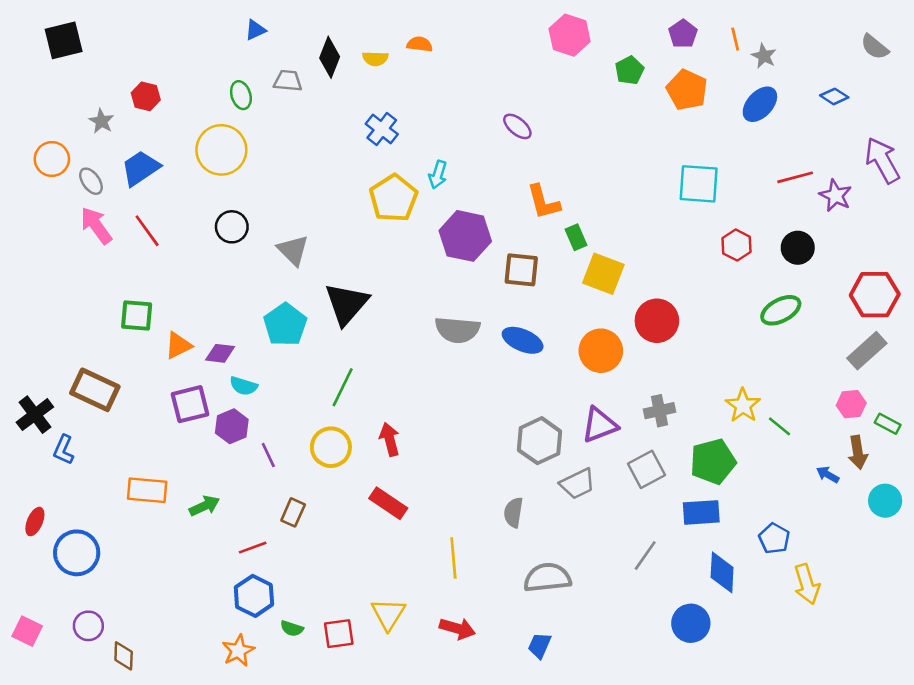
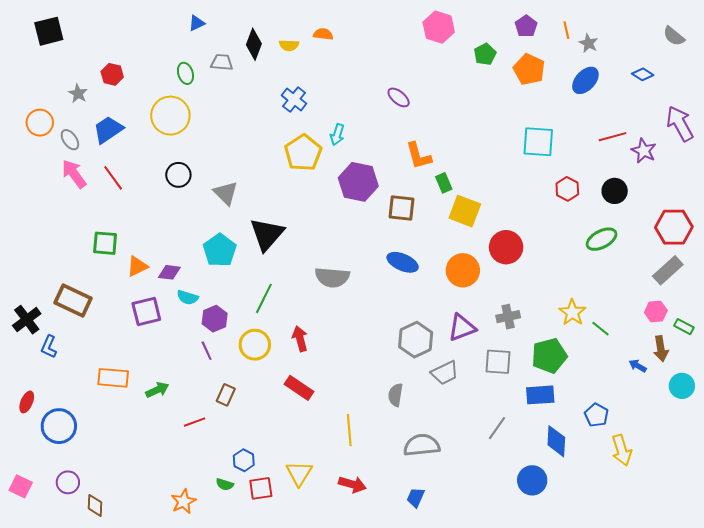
gray semicircle: (457, 330) -> (332, 277), moved
purple hexagon: (232, 426) -> (215, 319), moved
gray square: (646, 469) -> (498, 362), turned 32
blue hexagon: (254, 596) -> (244, 460), moved, size x0.7

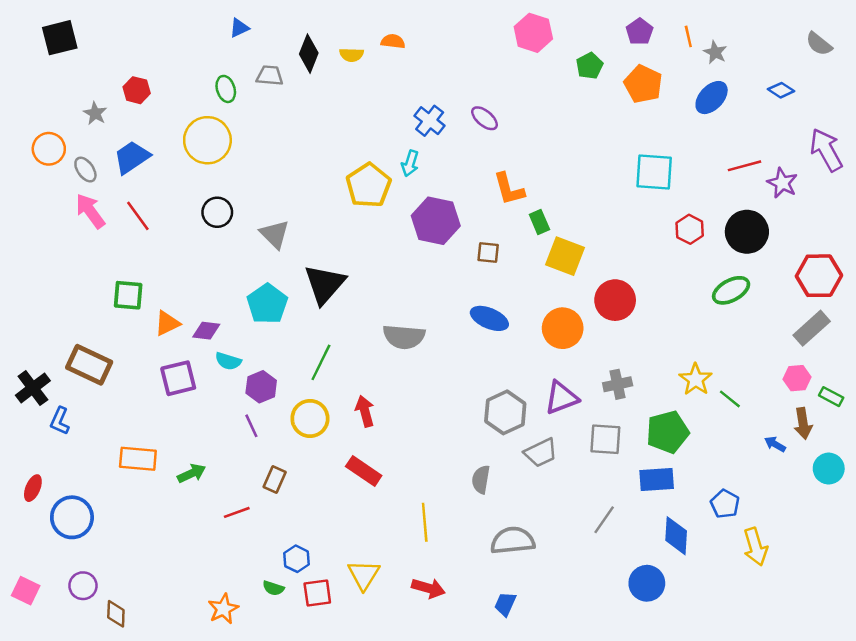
blue cross: (294, 99) -> (430, 121), moved
black circle: (615, 191) -> (747, 232), size x1.4
brown square: (402, 208) -> (488, 253), size x0.7

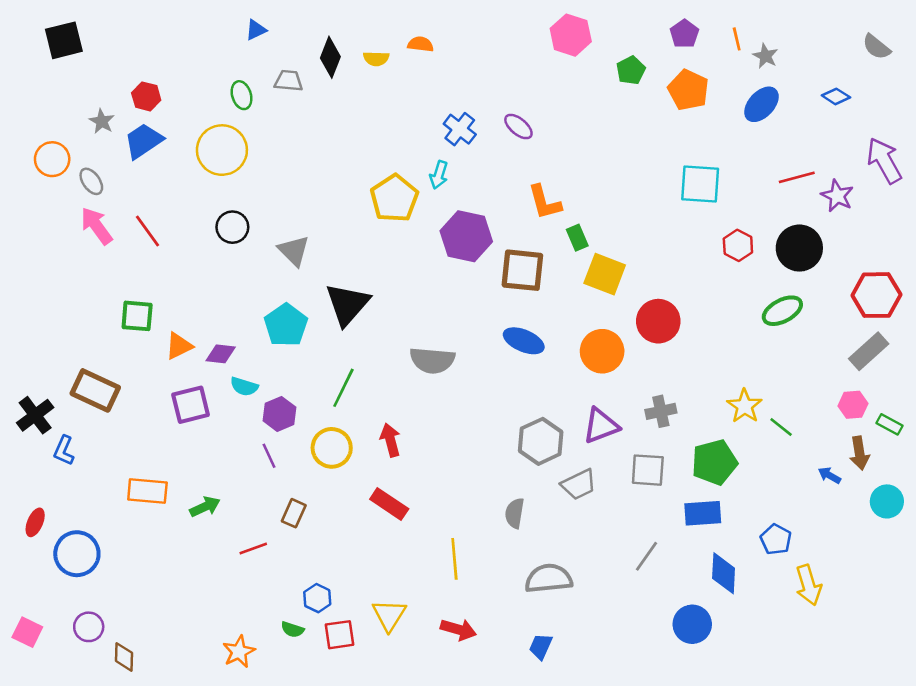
blue trapezoid: (132, 157) -> (144, 141), moved
brown square: (488, 253) -> (522, 270), size x1.8

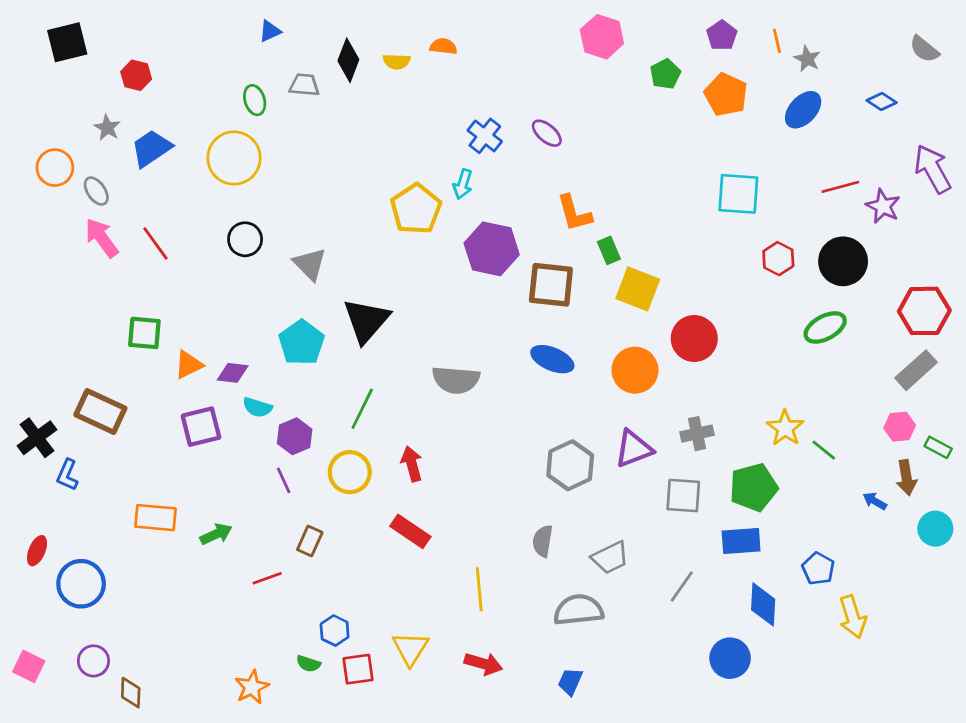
red hexagon: (146, 96) -> (136, 75), moved
gray trapezoid: (579, 484) -> (610, 558), moved

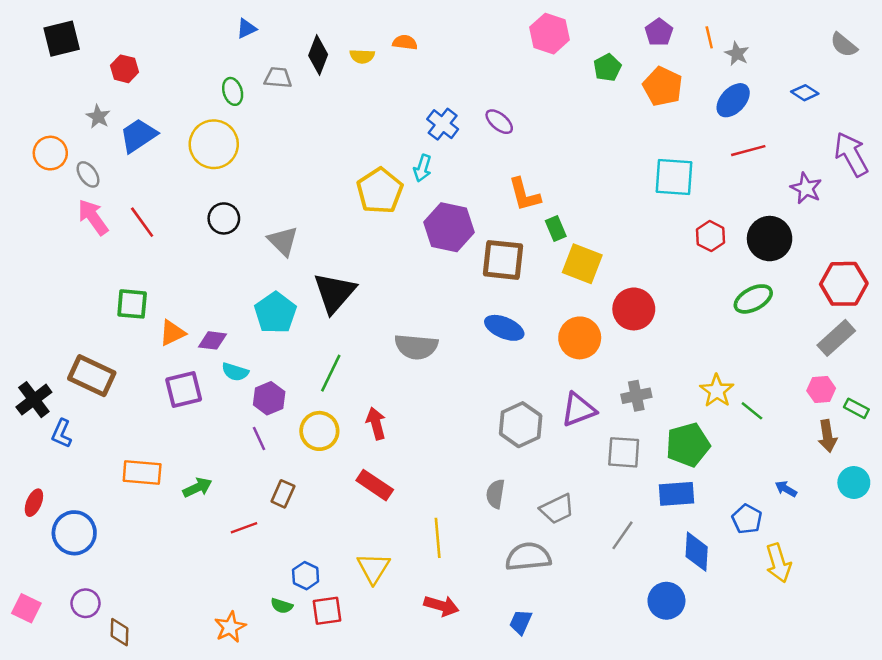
red line: (840, 187) -> (748, 151), moved
blue arrow: (875, 501) -> (786, 489), moved
yellow triangle: (410, 649) -> (373, 568), moved

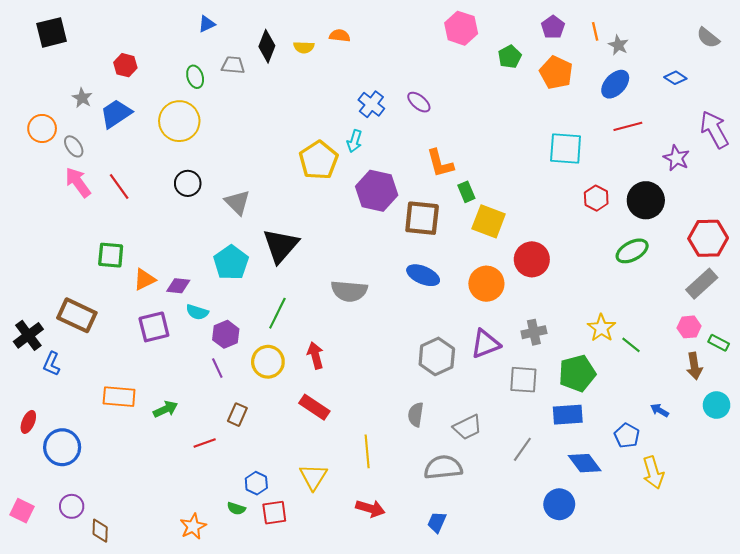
red hexagon: (124, 69) -> (125, 65), moved
blue diamond: (697, 552) -> (585, 463), turned -40

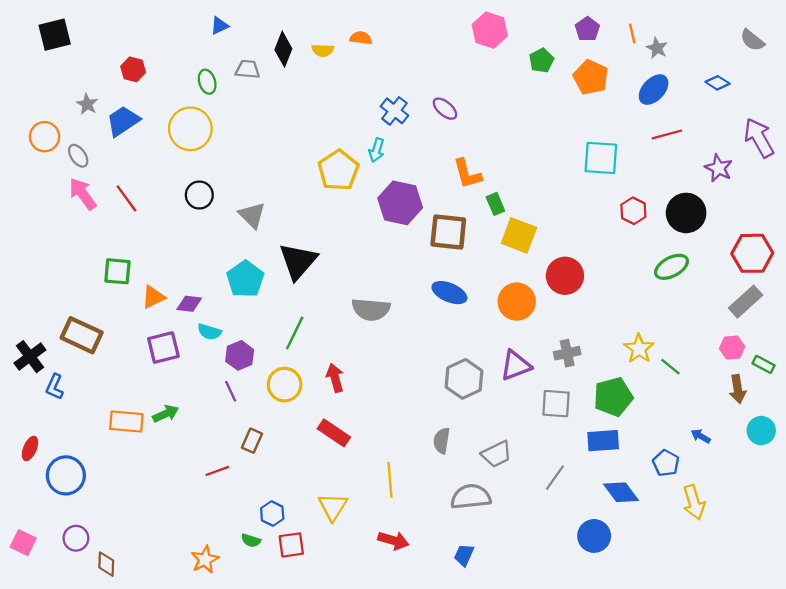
green arrow: (166, 409) -> (166, 414), moved

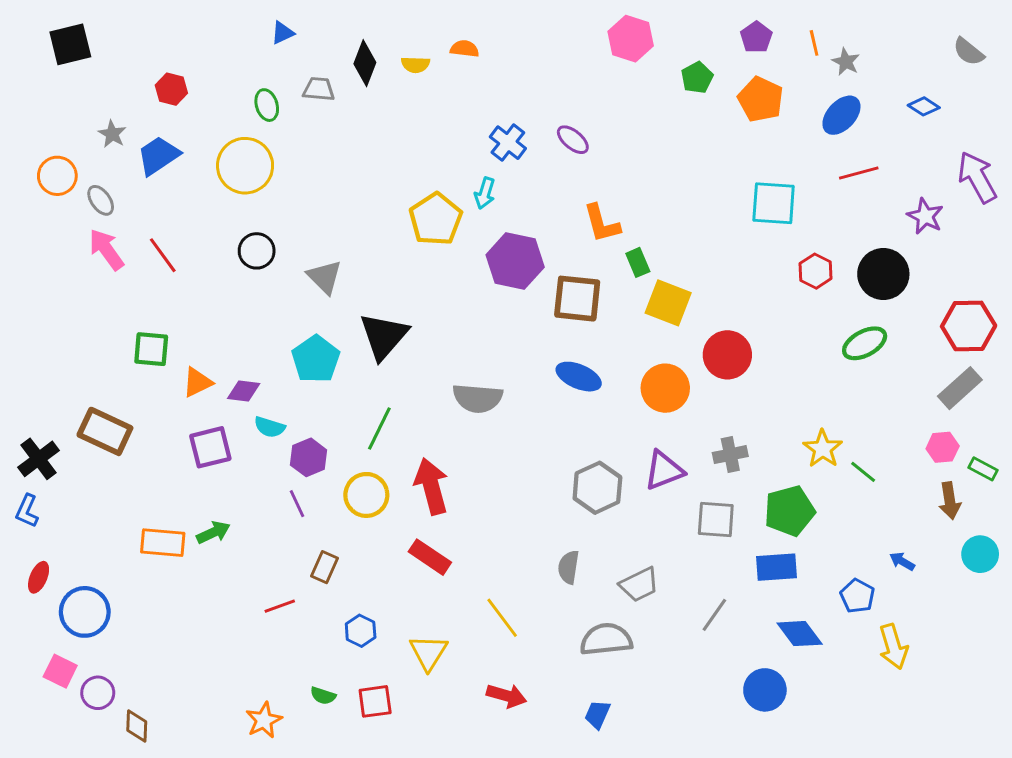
red arrow: (335, 378) -> (431, 486), size x1.5
blue L-shape: (55, 387) -> (27, 511), moved
yellow line: (390, 480) -> (502, 618), turned -32
blue hexagon: (272, 514) -> (361, 631), moved
pink square: (23, 543) -> (60, 671), moved

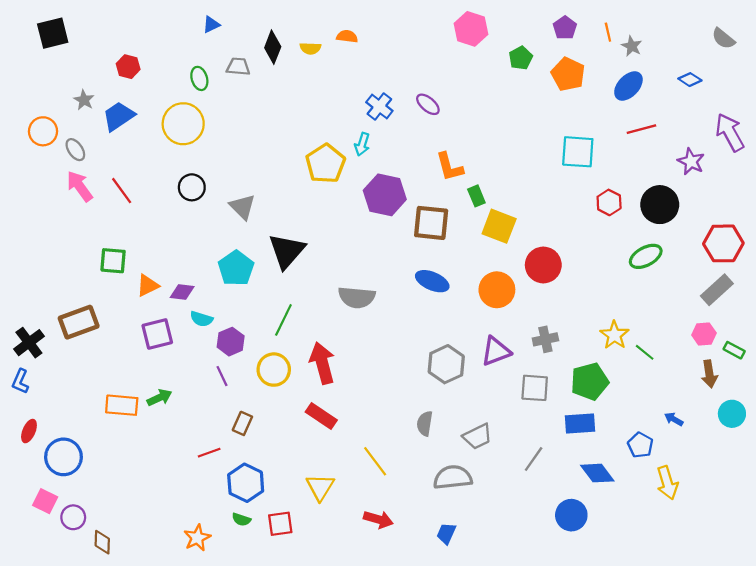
brown rectangle: (105, 431) -> (79, 322), turned -45
blue hexagon: (361, 631) -> (246, 483), moved, size x1.6

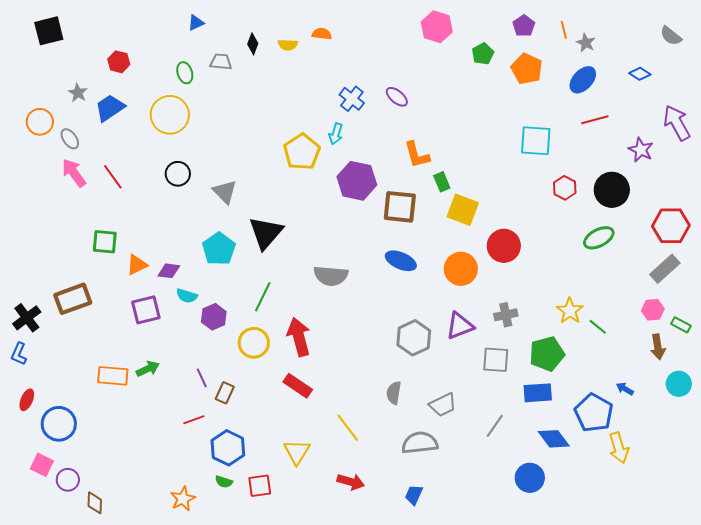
black diamond: (273, 47) -> (253, 44), size x0.7
purple line: (222, 376) -> (202, 378), moved
blue pentagon: (640, 445) -> (594, 413), size x1.6

